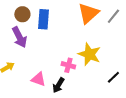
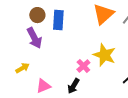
pink cross: (68, 65) -> (83, 66), turned 32
pink triangle: (38, 79) -> (43, 86), moved, turned -42

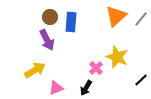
yellow arrow: (22, 68) -> (35, 70), size x1.5

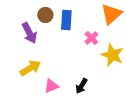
purple arrow: (47, 40) -> (29, 33), moved
pink cross: (96, 68) -> (91, 38), moved

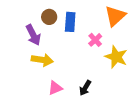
yellow arrow: (30, 68) -> (42, 60), moved, turned 40

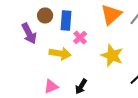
pink cross: (95, 40) -> (80, 38), moved
yellow arrow: (42, 60) -> (60, 54), moved

